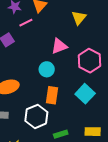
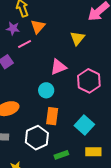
cyan square: (85, 94) -> (84, 125), moved

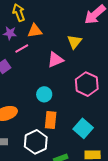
orange triangle: (38, 27) -> (35, 31), turned 42
pink triangle: (58, 67) -> (55, 60), moved

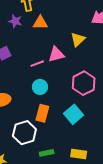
pink line: (22, 49) -> (37, 64), moved
cyan square: (83, 128) -> (73, 114), moved

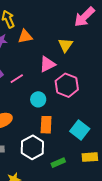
pink line: (37, 64) -> (17, 79), moved
pink hexagon: (84, 83) -> (67, 85), moved
cyan square: (73, 114) -> (80, 130), moved

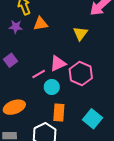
pink triangle: (47, 64) -> (58, 63), moved
pink line: (17, 79) -> (39, 74), moved

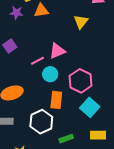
pink hexagon: (81, 74) -> (81, 81), moved

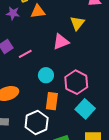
pink triangle: (57, 51) -> (61, 42), moved
pink line: (38, 61) -> (25, 54), moved

